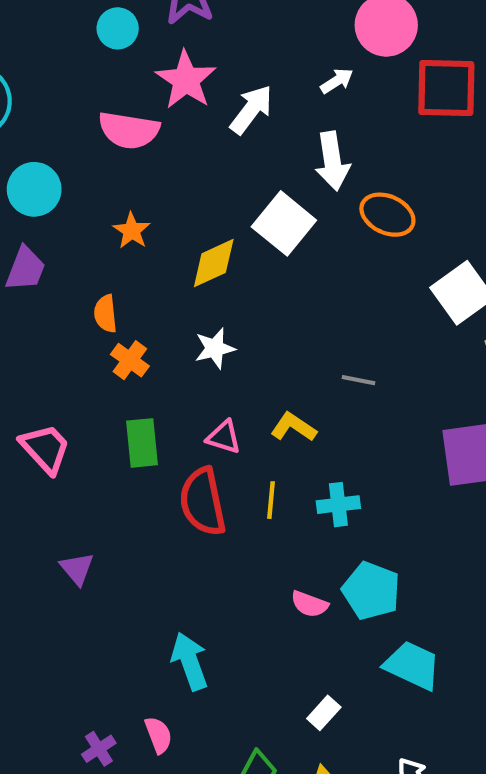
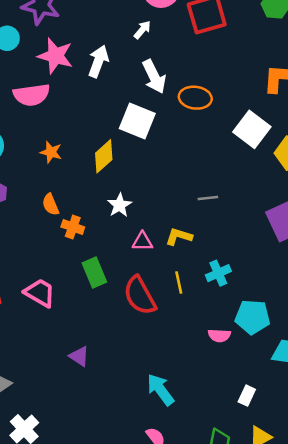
pink triangle: (224, 437) -> (142, 242), moved

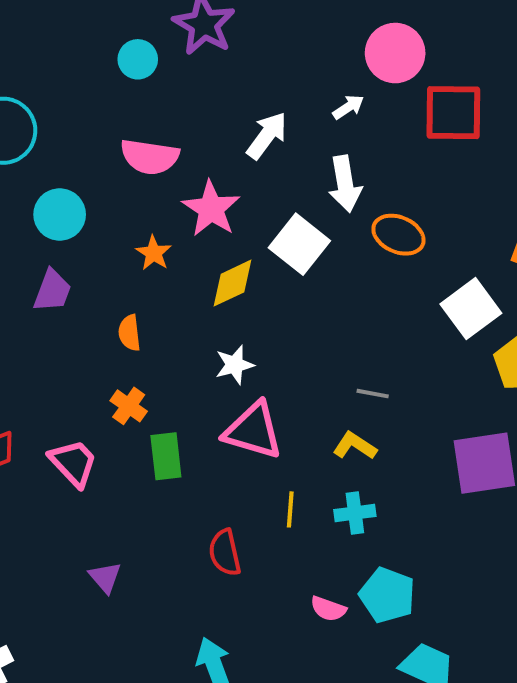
pink star: (55, 56) -> (211, 209), moved
orange cross: (73, 227) -> (129, 406), moved
yellow L-shape: (179, 237) -> (355, 446), moved
pink triangle: (142, 242) -> (253, 431), size x1.8
red semicircle: (140, 296) -> (225, 553), moved, size x0.7

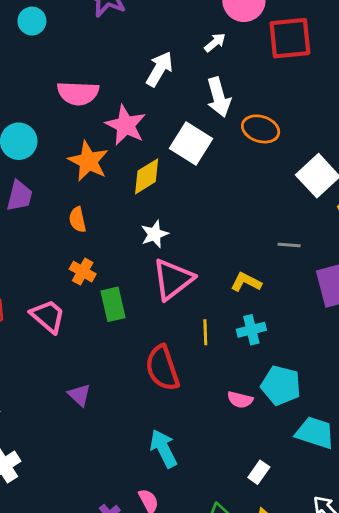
cyan circle: (138, 59) -> (32, 21), moved
orange star: (154, 253) -> (88, 161), size x1.6
gray line: (373, 394) -> (289, 245), moved
pink triangle: (253, 431) -> (173, 279), turned -48
red semicircle: (225, 553) -> (162, 368), size x1.4

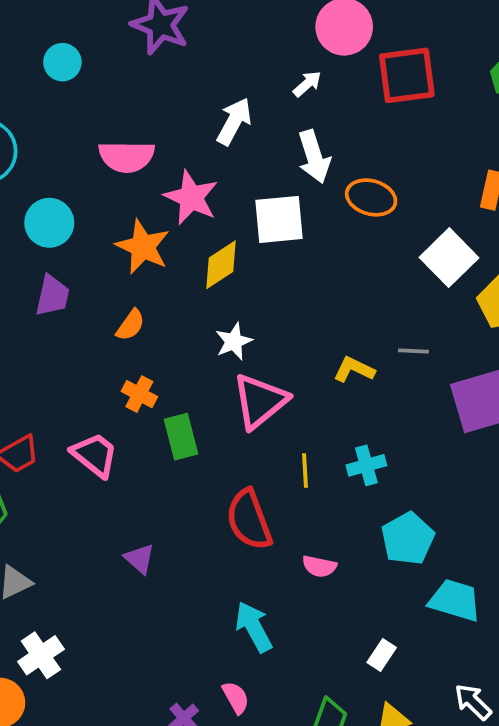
white square: (191, 144) -> (279, 219), turned -36
orange semicircle: (77, 220) -> (131, 325), turned -130
yellow L-shape: (246, 282) -> (354, 370), moved
cyan pentagon: (281, 385) -> (408, 539), turned 30
pink semicircle: (240, 400) -> (319, 566), moved

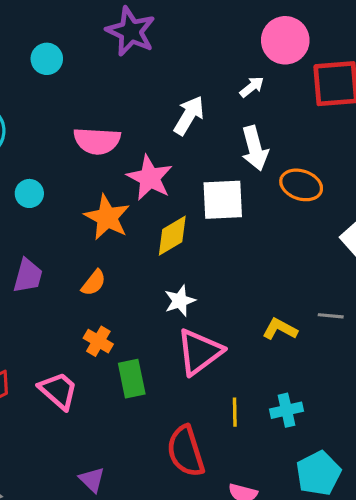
cyan circle: (49, 223) -> (29, 193), size x0.7
purple trapezoid: (52, 296) -> (28, 276), moved

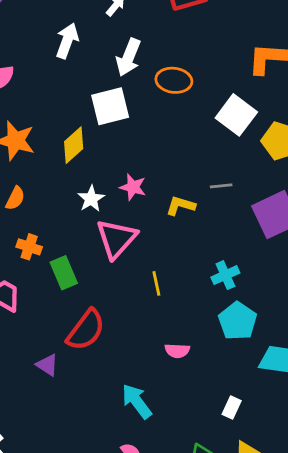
white arrow: (255, 148) -> (128, 57), turned 48
pink star: (150, 178) -> (133, 187), moved, size x0.7
cyan cross: (287, 410) -> (225, 275), moved
red semicircle: (186, 451) -> (86, 330), moved, turned -114

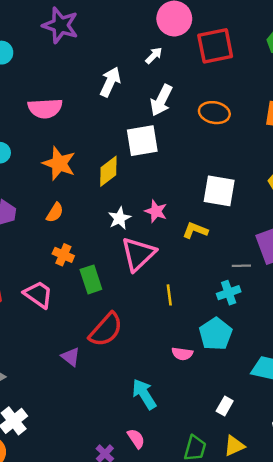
orange ellipse: (174, 80) -> (214, 113), moved
white square: (236, 115) -> (219, 191), moved, turned -32
gray line: (221, 186) -> (241, 266), moved
cyan pentagon: (238, 321) -> (216, 334), moved

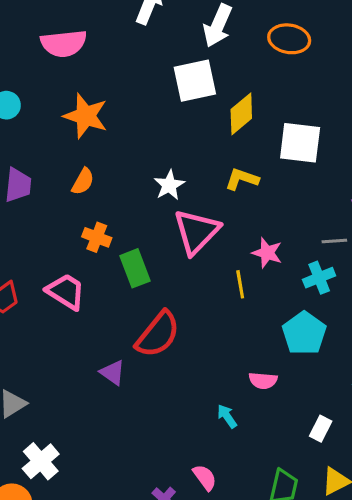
yellow diamond: (108, 171) -> (241, 114), moved
pink star: (156, 211) -> (267, 253), moved
yellow L-shape: (195, 230) -> (242, 179), moved
pink semicircle: (182, 354) -> (263, 381), moved
cyan arrow: (144, 394) -> (227, 416), moved, size x0.6

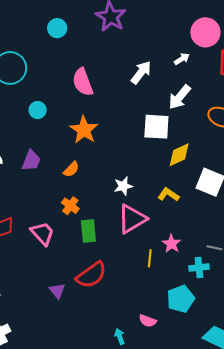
pink semicircle: (64, 43) -> (83, 82), turned 60

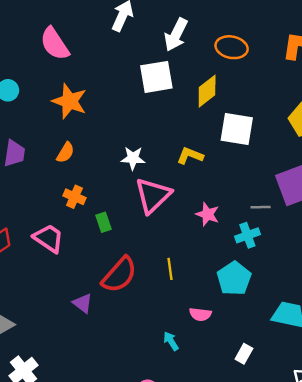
yellow diamond: (179, 155) -> (207, 91), moved
white star: (123, 186) -> (133, 158), turned 30
green rectangle: (88, 231) -> (104, 222), size x0.7
yellow line: (150, 258) -> (170, 269), moved

